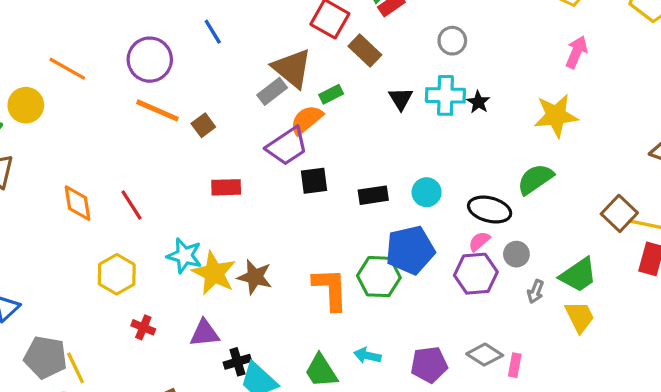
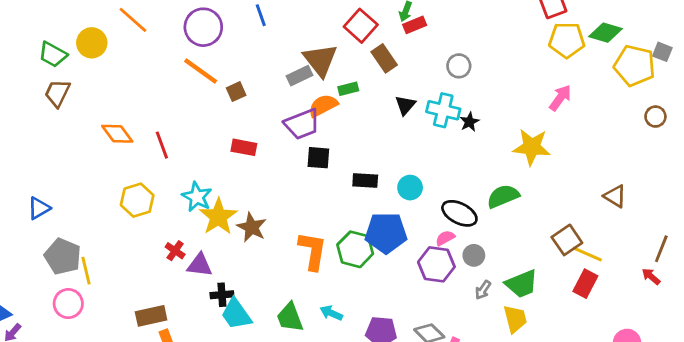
orange diamond: (78, 203) -> (117, 134), turned -40
red cross: (143, 327) -> (175, 251), moved

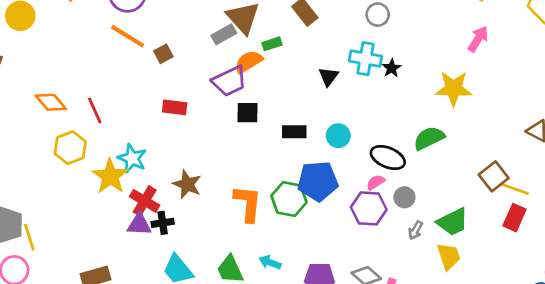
black triangle: (405, 105) -> (328, 77), moved
yellow hexagon: (137, 200) -> (70, 148), moved
yellow star: (218, 217) -> (110, 176), moved
red cross: (175, 251) -> (145, 201), moved, size x1.5
black cross: (222, 295) -> (163, 223), moved

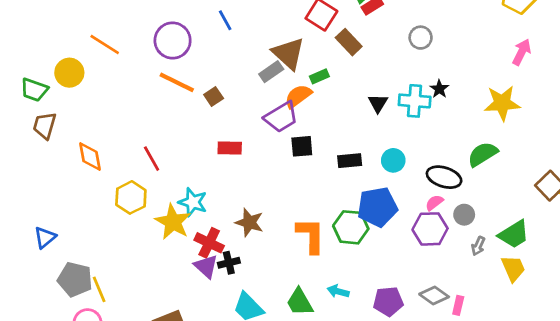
cyan cross: (365, 59) -> (415, 101), moved
orange diamond: (51, 102) -> (90, 157), moved, turned 36
purple triangle: (139, 224) -> (206, 266), turned 45

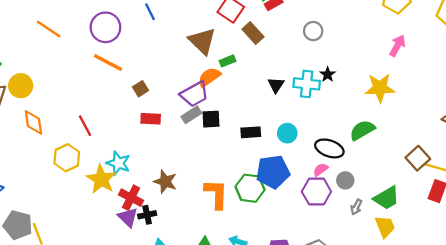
gray rectangle: (271, 72) -> (191, 115), moved
yellow circle: (69, 73) -> (21, 86), moved
brown square: (214, 96) -> (141, 89), moved

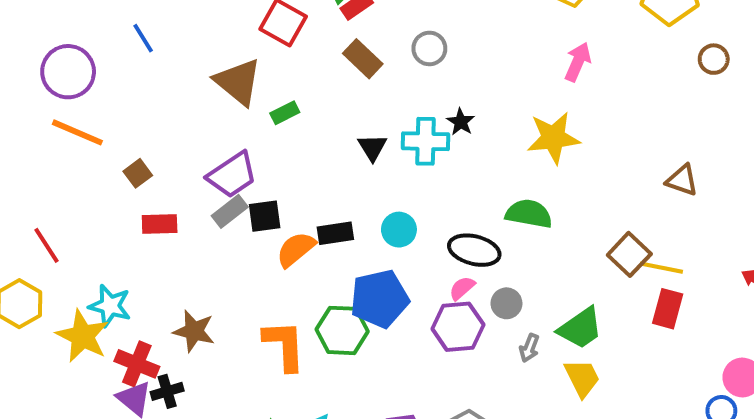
brown rectangle: (253, 33) -> (363, 59), moved
orange semicircle: (209, 77) -> (296, 249), moved
green semicircle: (362, 130) -> (529, 214), turned 45

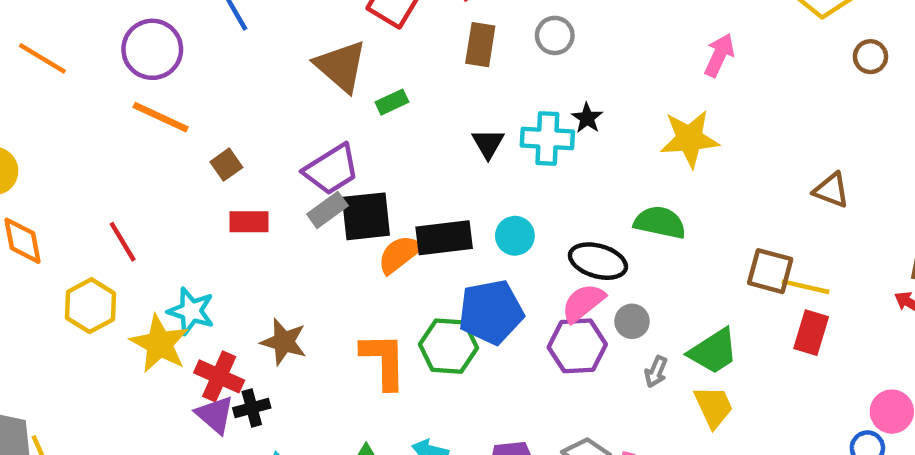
brown rectangle: (363, 59) -> (480, 45), turned 54
black square: (265, 216) -> (366, 216), size x1.4
black rectangle: (335, 233) -> (444, 238), size x1.4
brown square: (629, 254) -> (770, 271), turned -30
pink semicircle: (462, 288) -> (583, 303), size x1.5

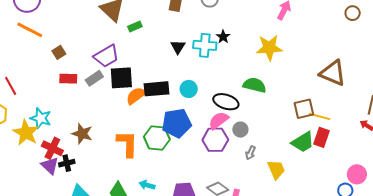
brown triangle: (831, 190) -> (333, 73), size x1.6
gray rectangle: (327, 210) -> (94, 78), moved
brown square: (770, 271) -> (304, 109), turned -30
green trapezoid: (713, 351) -> (303, 142), moved

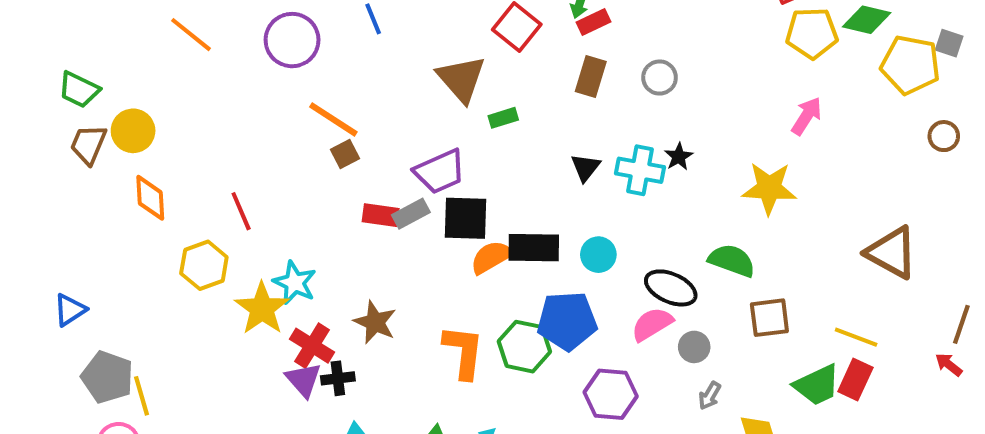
orange line: (30, 30) -> (333, 119), moved
red rectangle: (68, 79) -> (381, 215), moved
brown square: (304, 109) -> (769, 318), moved
purple hexagon: (215, 140) -> (611, 394), moved

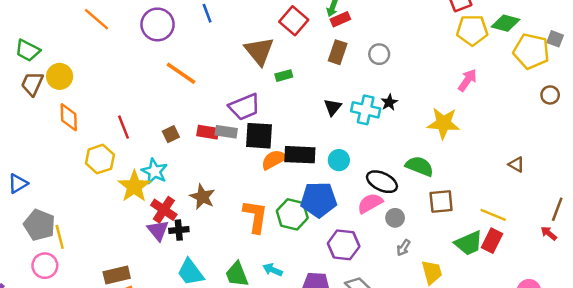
brown square: (345, 154) -> (171, 134), moved
gray rectangle: (411, 214) -> (226, 132), turned 35
brown triangle: (892, 253) -> (516, 164), size x0.5

